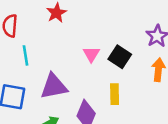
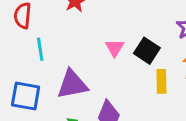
yellow rectangle: (115, 94) -> (161, 81), moved

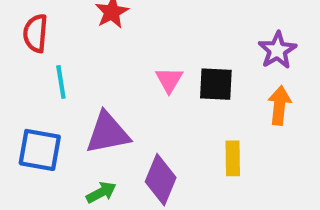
black square: (147, 51) -> (216, 84), turned -30
yellow rectangle: (161, 81) -> (233, 158), moved

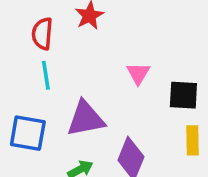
red semicircle: (36, 33) -> (42, 34), moved
black square: (216, 84) -> (183, 95), moved

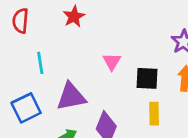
red semicircle: (42, 34) -> (20, 21), moved
blue square: (28, 133) -> (26, 108), turned -36

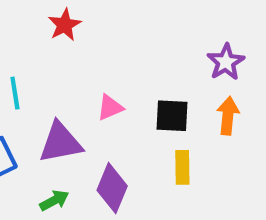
pink triangle: (112, 62) -> (110, 107), moved, turned 36

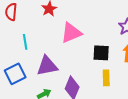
pink triangle: (110, 107) -> (71, 33), moved, size x1.6

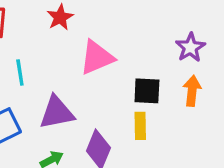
yellow rectangle: (106, 78) -> (140, 126), moved

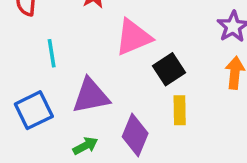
black square: (147, 91) -> (169, 69), moved, turned -36

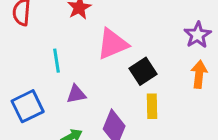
cyan line: (52, 53) -> (56, 61), moved
purple triangle: (91, 96) -> (76, 94), size x0.6

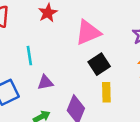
pink triangle: (113, 44) -> (88, 32), moved

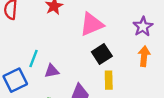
cyan line: (29, 56) -> (33, 58), moved, turned 30

